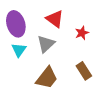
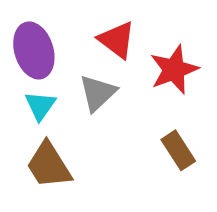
red star: (82, 33) -> (174, 70), size x1.6
brown trapezoid: (47, 78) -> (49, 165), moved, turned 110

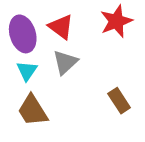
red triangle: (117, 40) -> (61, 27), moved
red star: (174, 70) -> (116, 21), moved

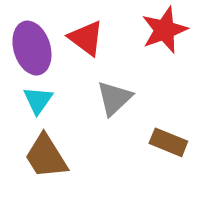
gray triangle: (65, 62) -> (114, 98), moved
brown rectangle: (119, 101) -> (168, 142), turned -35

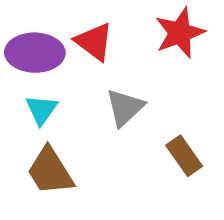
purple ellipse: (32, 48) -> (35, 53), turned -72
brown rectangle: (168, 142) -> (184, 156), turned 33

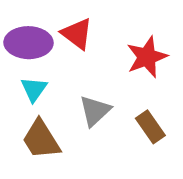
red star: (180, 33) -> (147, 57), moved
gray triangle: (125, 107) -> (95, 111), moved

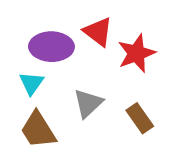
red triangle: (77, 34) -> (98, 32), moved
purple ellipse: (29, 43) -> (51, 47), moved

